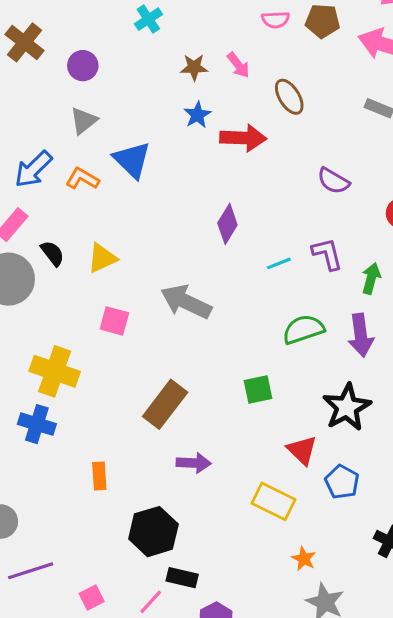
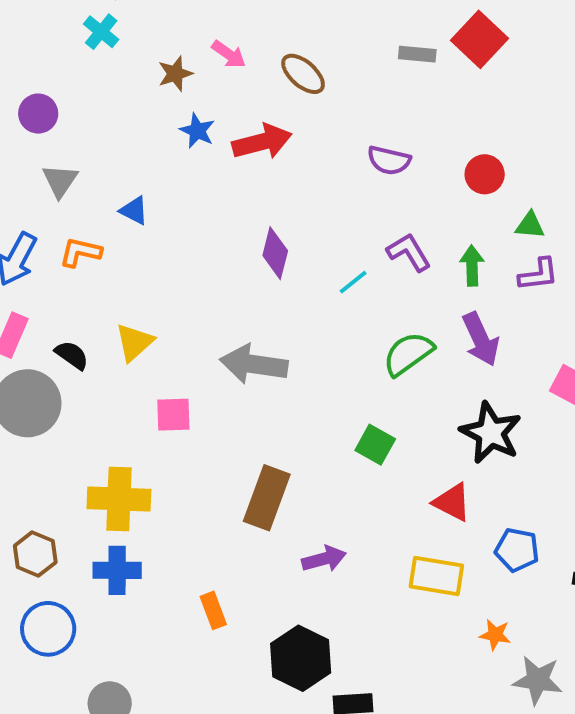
blue triangle: (132, 160) -> (134, 211), size x0.6
green square: (258, 390) -> (375, 445), turned -32
blue pentagon: (342, 482) -> (517, 550), moved

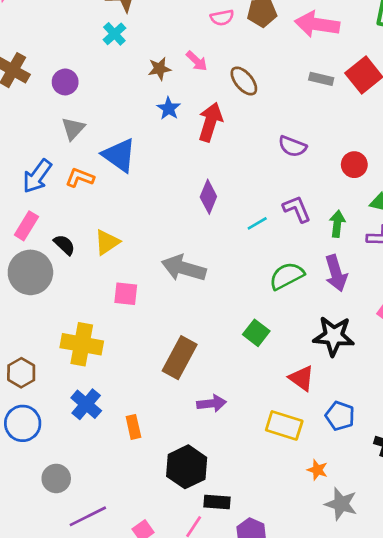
red arrow: (262, 142) -> (210, 122), turned -66
blue triangle: (134, 211) -> (119, 155), size x1.8
black star: (491, 433) -> (334, 336), turned -30
blue cross: (117, 570) -> (86, 404), moved, turned 32

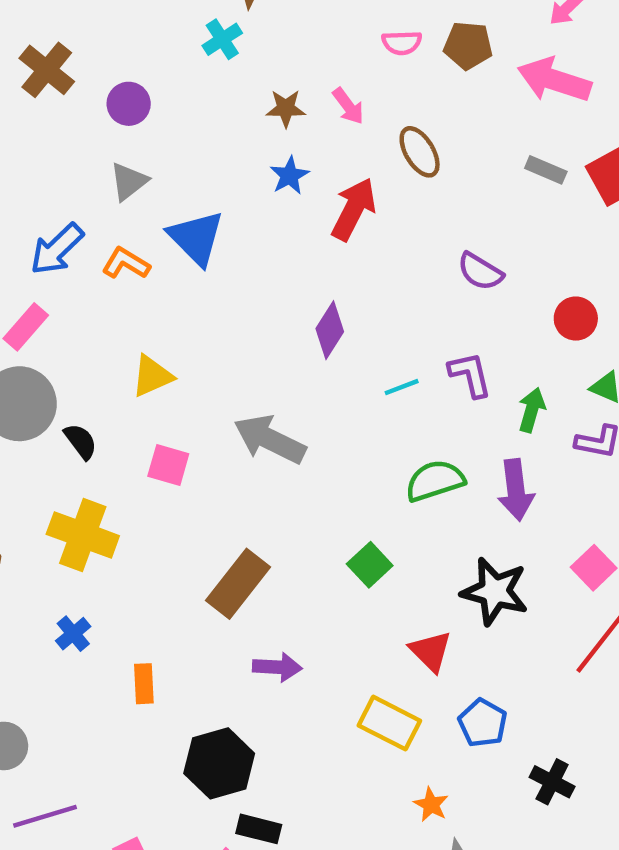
black semicircle: (64, 245) -> (81, 441), moved
blue cross: (86, 404) -> (73, 634), size x0.7

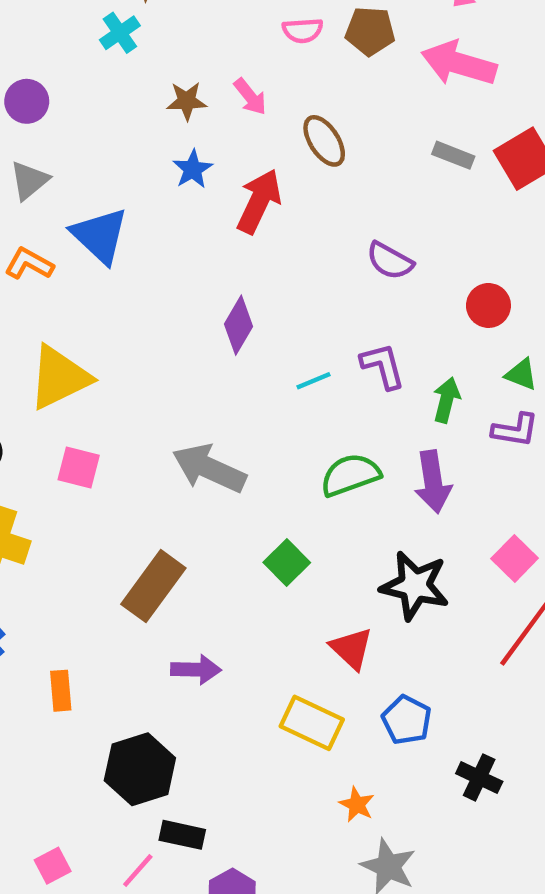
yellow triangle: (152, 376) -> (59, 377), size x1.5
gray arrow: (270, 439) -> (209, 468), moved

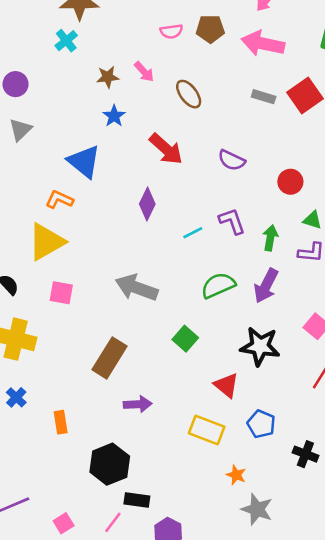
red arrow: (259, 201) -> (166, 149), moved, turned 111
blue triangle: (100, 236) -> (84, 162), moved
orange L-shape: (29, 264) -> (59, 200), moved
purple arrow: (433, 482) -> (266, 286), turned 40

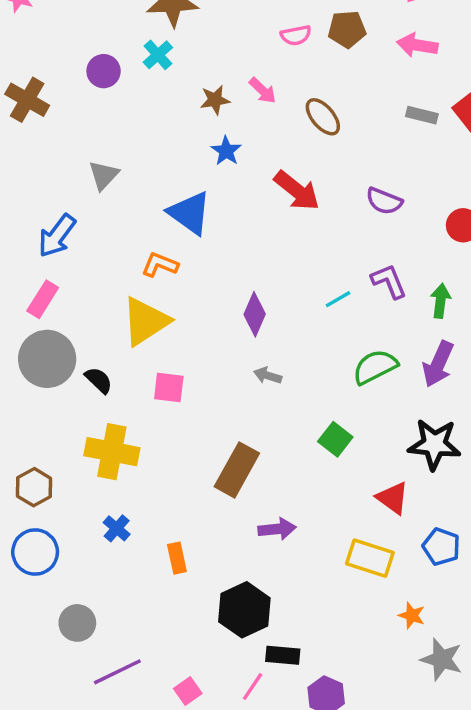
pink arrow: (263, 44) -> (417, 45), size x0.7
purple circle: (16, 84) -> (104, 71), moved
purple diamond: (147, 204) -> (255, 314), moved
gray arrow: (137, 288) -> (268, 376), size x0.5

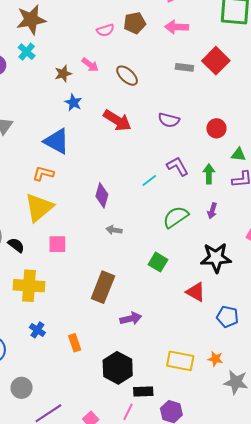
purple arrow: (438, 364) -> (212, 211), size x0.6
yellow rectangle: (370, 558) -> (180, 361), moved

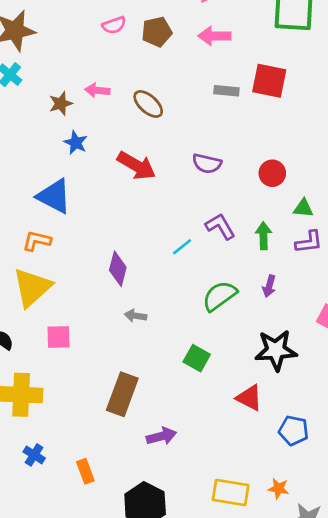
pink semicircle: (105, 30) -> (114, 25), moved
red square: (216, 61) -> (269, 81), turned -32
pink arrow: (90, 65) -> (97, 90), turned 150

